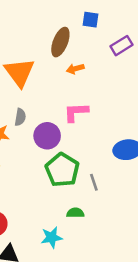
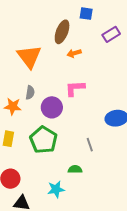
green pentagon: (62, 170) -> (43, 140), moved

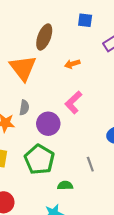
brown ellipse: (62, 32) -> (44, 37), moved
pink L-shape: (75, 88) -> (73, 102), turned -40
green semicircle: (75, 169) -> (65, 185), moved

